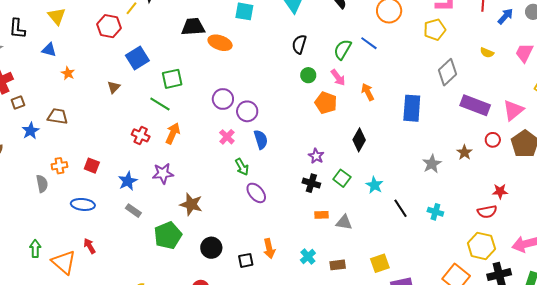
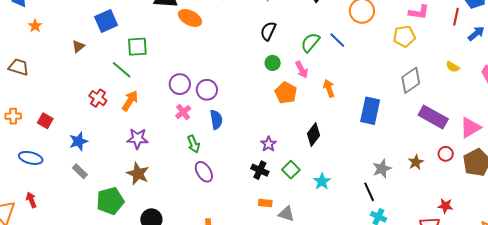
purple circle: (223, 99) -> (180, 84), moved
purple star: (163, 173) -> (137, 139), moved
black line: (400, 208) -> (369, 192), moved

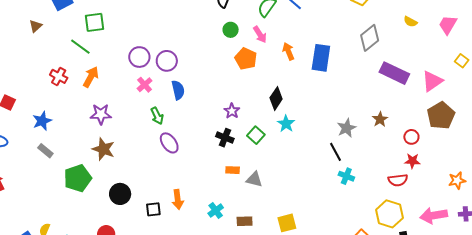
blue rectangle: (370, 111) -> (321, 58), moved
red circle: (446, 154) -> (411, 137), moved
cyan star: (322, 181) -> (286, 124), moved

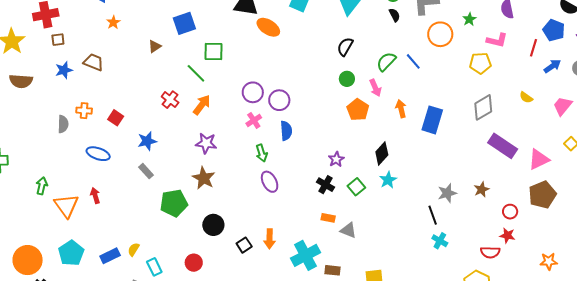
black square: (153, 209) -> (244, 245), turned -35
cyan cross: (216, 211) -> (306, 255), size x1.8

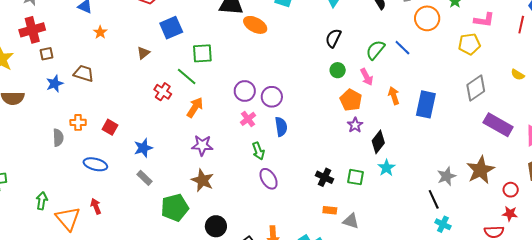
red cross: (170, 100) -> (163, 92), moved
purple star: (336, 159) -> (355, 125), moved
green square: (356, 187) -> (356, 177), turned -36
brown star: (482, 190) -> (480, 170), size x1.8

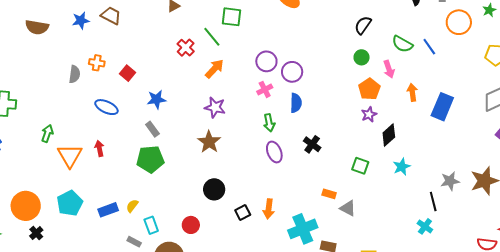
green semicircle: (375, 50) -> (402, 44), turned -110
cyan star: (386, 168) -> (402, 167), moved
black cross: (325, 177) -> (312, 144), moved
green pentagon: (175, 208) -> (150, 159), moved
cyan cross: (443, 224) -> (425, 226), moved

